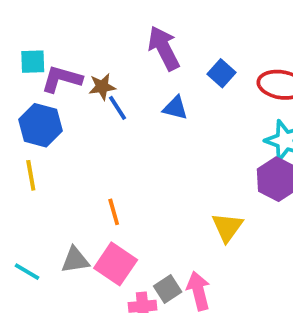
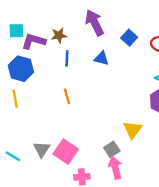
brown star: (102, 87) -> (59, 35), moved
blue line: (118, 108) -> (67, 58), turned 35
orange line: (114, 212) -> (67, 96), moved
gray triangle: (75, 260) -> (42, 149), turned -48
gray square: (168, 289) -> (112, 149), moved

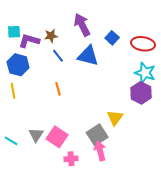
blue line: (67, 58) -> (58, 56), turned -40
blue triangle: (101, 58) -> (88, 56), size x1.6
gray square: (112, 149) -> (97, 135), size x1.5

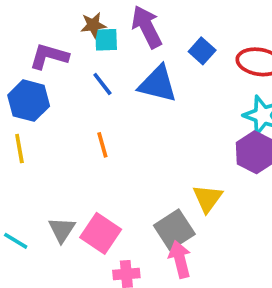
cyan square: (14, 32) -> (106, 40), moved
brown star: (51, 36) -> (93, 25), moved

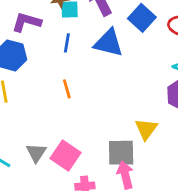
blue square: (202, 51) -> (142, 18), size x1.4
blue line: (102, 84) -> (67, 43), turned 48
gray square: (174, 230) -> (121, 153), turned 32

